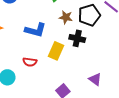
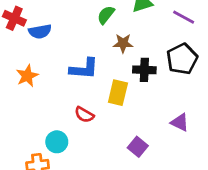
black pentagon: (89, 15) -> (182, 59), moved
red semicircle: (30, 62) -> (84, 115), turned 32

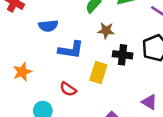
blue semicircle: (40, 31) -> (48, 26), moved
orange star: (27, 76) -> (22, 72), moved

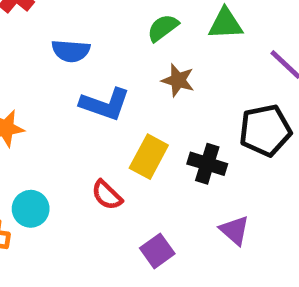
black cross: (123, 55) -> (207, 164), moved
red semicircle: (68, 89) -> (107, 195), moved

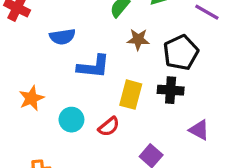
black pentagon: (265, 130) -> (181, 52), moved
red semicircle: (107, 195) -> (109, 127), turned -70
cyan circle: (31, 209) -> (71, 120), moved

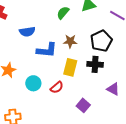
brown star: (138, 39) -> (70, 41), moved

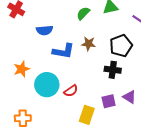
yellow rectangle: (70, 67) -> (87, 115), moved
cyan circle: (33, 83) -> (47, 85), size x1.5
purple square: (83, 105) -> (109, 101), moved, turned 32

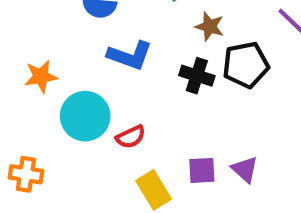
brown star: (89, 44) -> (210, 27), moved
black cross: (113, 70) -> (197, 76), moved
yellow rectangle: (87, 115) -> (154, 190), turned -60

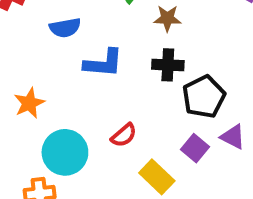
black pentagon: (246, 65) -> (204, 97), moved
cyan circle: (85, 116) -> (65, 152), moved
purple square: (202, 170) -> (195, 148), turned -32

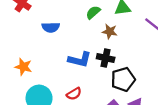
blue L-shape: (103, 63) -> (80, 60), moved
orange star: (29, 103) -> (23, 67), turned 30

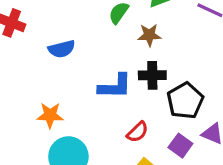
orange star: (23, 67) -> (50, 115), moved
red semicircle: (74, 94) -> (138, 132), moved

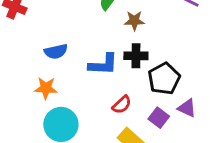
blue semicircle: (62, 49) -> (56, 51), moved

